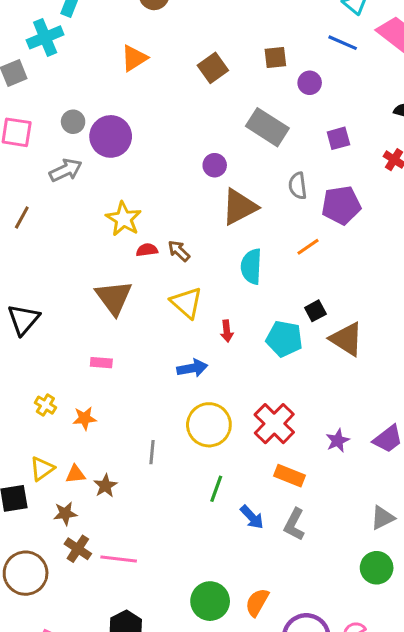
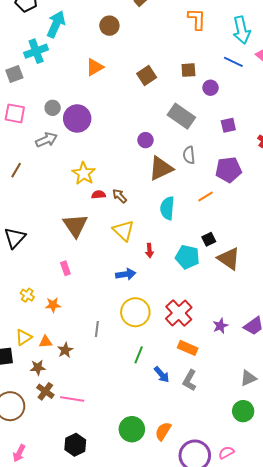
gray semicircle: (298, 186) -> (189, 155), moved
pink rectangle: (101, 363) -> (65, 268), turned 64

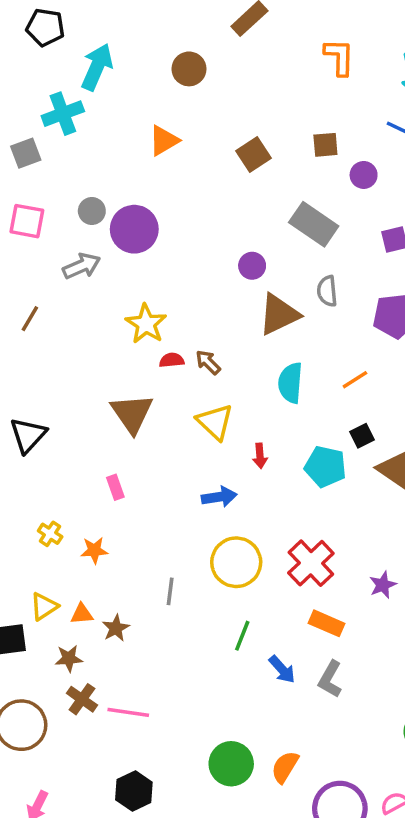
orange line: (205, 197) -> (355, 380), moved

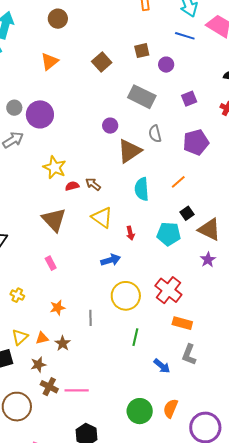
orange star: (94, 550) -> (58, 308), moved
purple star: (383, 585) -> (208, 260), moved
blue arrow: (282, 669) -> (162, 366), moved

